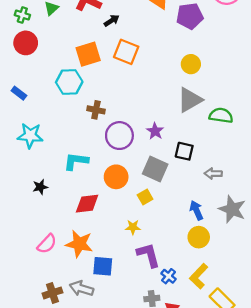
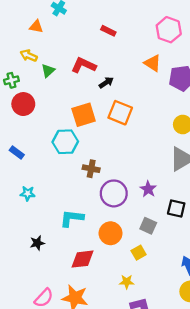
green cross: (22, 15) -> (11, 80), moved, turned -32
cyan star: (30, 136) -> (28, 193), size x0.6
gray square: (155, 169) -> (148, 226), size x0.7

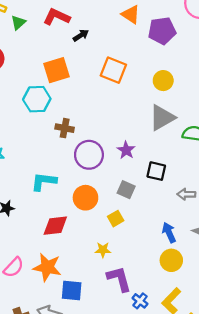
orange square: (120, 113) -> (113, 70), moved

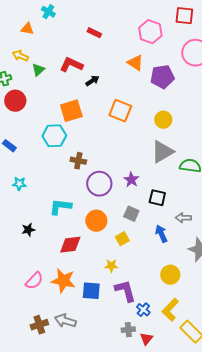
blue arrow: (169, 232) -> (161, 234), moved
blue square: (72, 290) -> (91, 291), moved

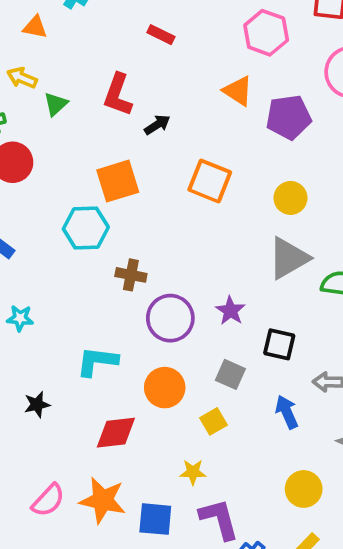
red L-shape: (71, 65) -> (118, 95), turned -95

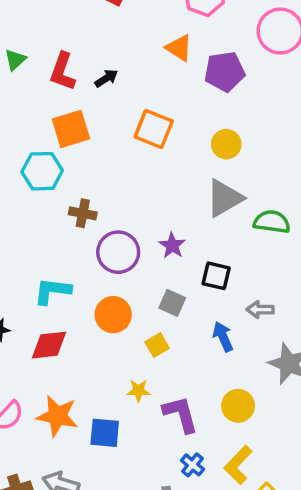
red L-shape: (118, 95) -> (62, 72), moved
red diamond: (116, 433) -> (49, 345), moved
purple L-shape: (219, 519) -> (181, 414), moved

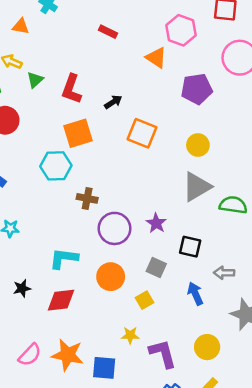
orange triangle: (179, 48) -> (156, 58), moved
black arrow: (106, 78) -> (113, 102), moved

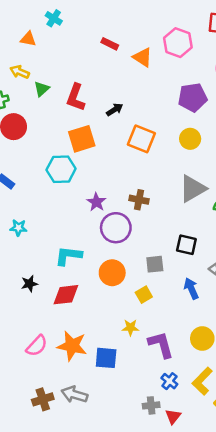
orange triangle: (156, 58) -> (143, 57), moved
yellow circle: (198, 145) -> (190, 139), moved
brown cross: (87, 198) -> (139, 200), moved
purple star: (156, 223) -> (96, 202), moved
gray square: (156, 268) -> (155, 264), turned -30

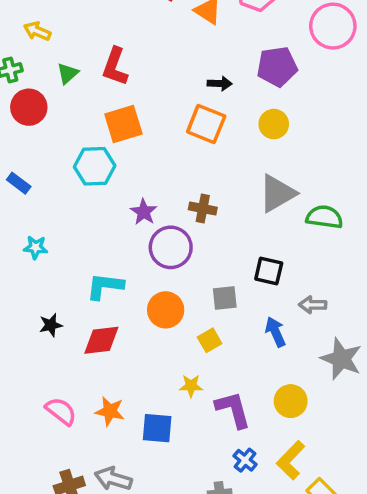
green triangle: (42, 89) -> (68, 73), moved
black arrow: (115, 110) -> (220, 84), moved, turned 35
pink semicircle: (37, 346) -> (61, 411), turned -95
orange star: (72, 346) -> (110, 411), size x0.7

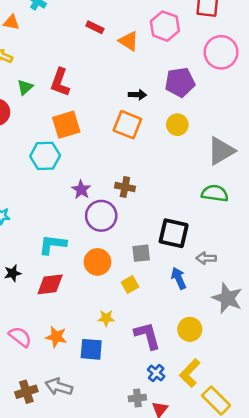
gray triangle: (277, 193) -> (221, 151), moved
black square: (269, 271) -> (174, 233), size x1.4
yellow star: (191, 386) -> (106, 318), moved

